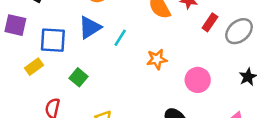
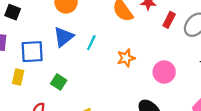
yellow rectangle: (34, 67) -> (18, 77), turned -35

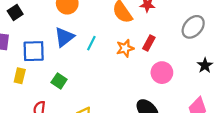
black square: (13, 12) -> (15, 12), turned 35
red rectangle: (169, 20) -> (149, 43), moved
orange star: (126, 58) -> (125, 48), moved

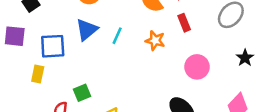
red rectangle: (149, 43) -> (184, 23), moved, turned -49
orange star: (125, 48) -> (155, 41), turned 30
green square: (59, 81) -> (82, 93), moved, turned 35

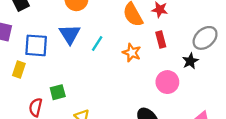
blue triangle: (87, 30) -> (70, 34), turned -30
black star: (245, 58) -> (190, 61), moved

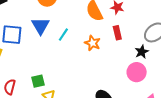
pink circle: (167, 82) -> (137, 72), moved
green square: (58, 92) -> (38, 81), moved

